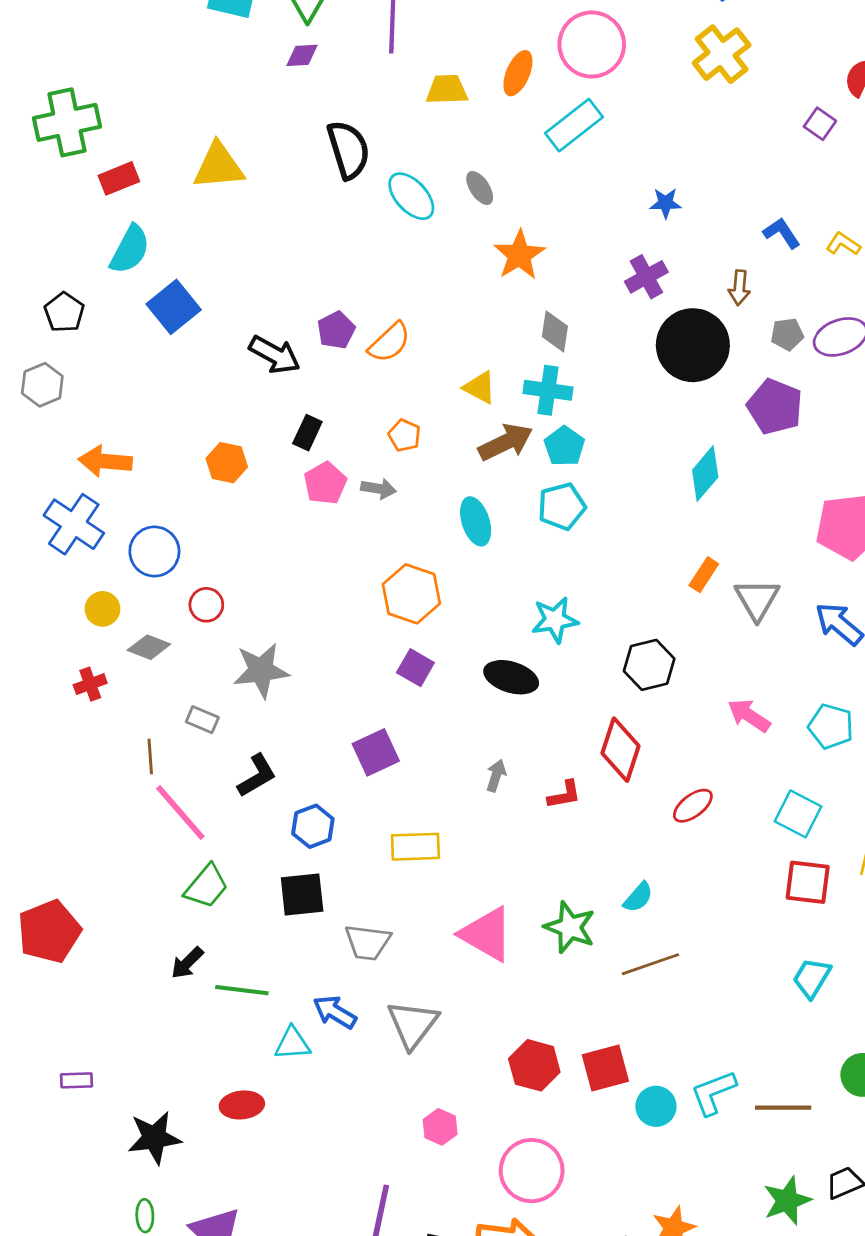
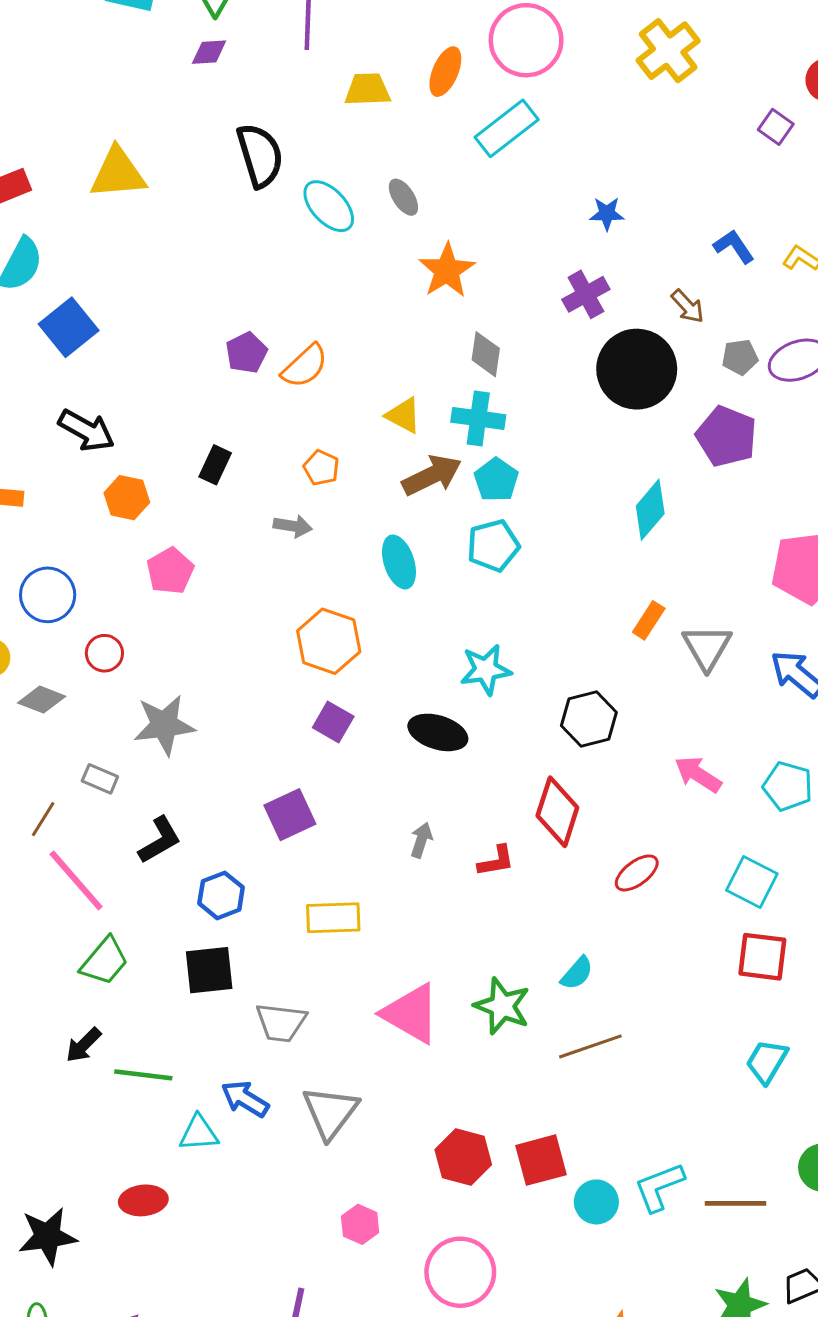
brown arrow: (739, 288) -> (688, 306), turned -48
black arrow: (275, 355) -> (86, 430), moved
pink pentagon: (325, 483) -> (170, 571), moved
brown line: (150, 756) -> (43, 819), turned 36

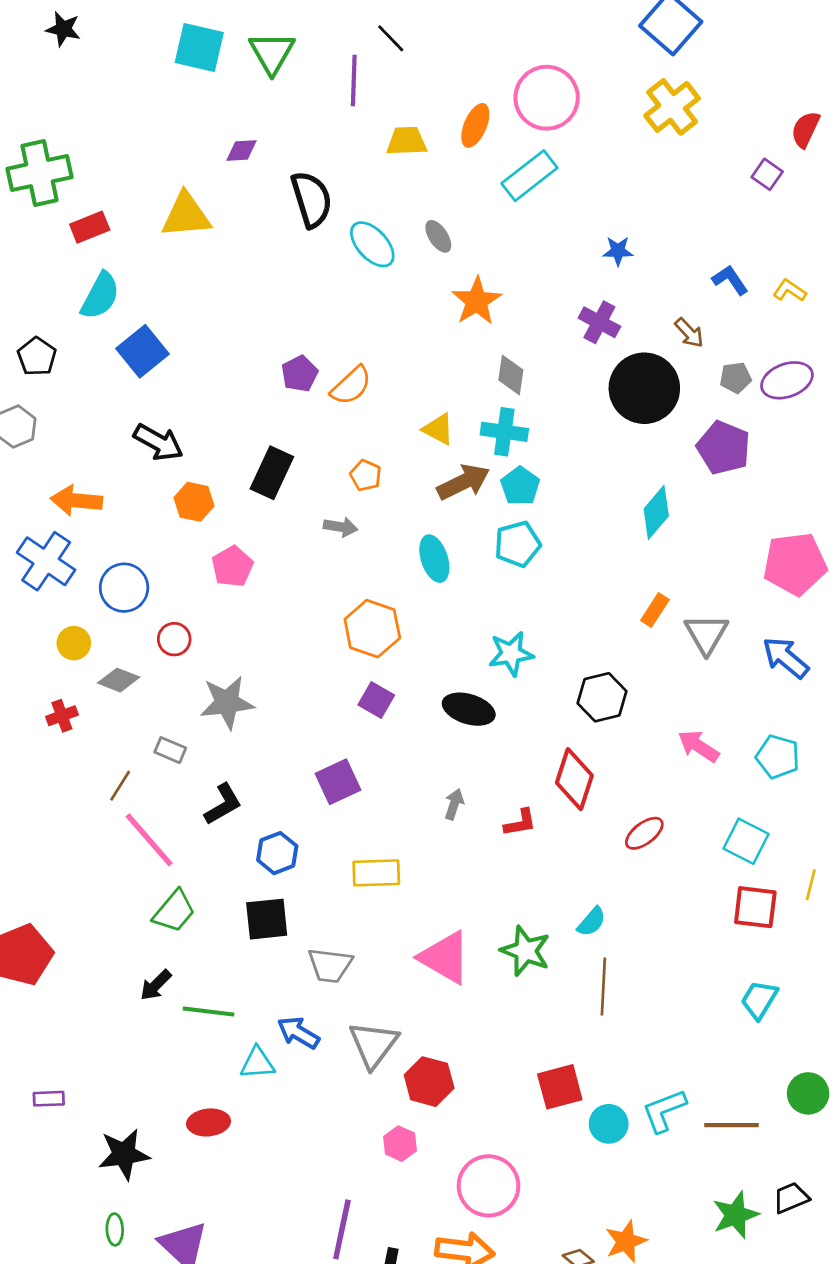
purple diamond: (209, 52) -> (242, 151), moved
purple cross: (586, 294) -> (599, 322), turned -33
black rectangle: (215, 465) -> (272, 473), size x1.5
brown line: (590, 1046) -> (603, 986), turned -68
red hexagon: (463, 1157) -> (429, 1082), moved

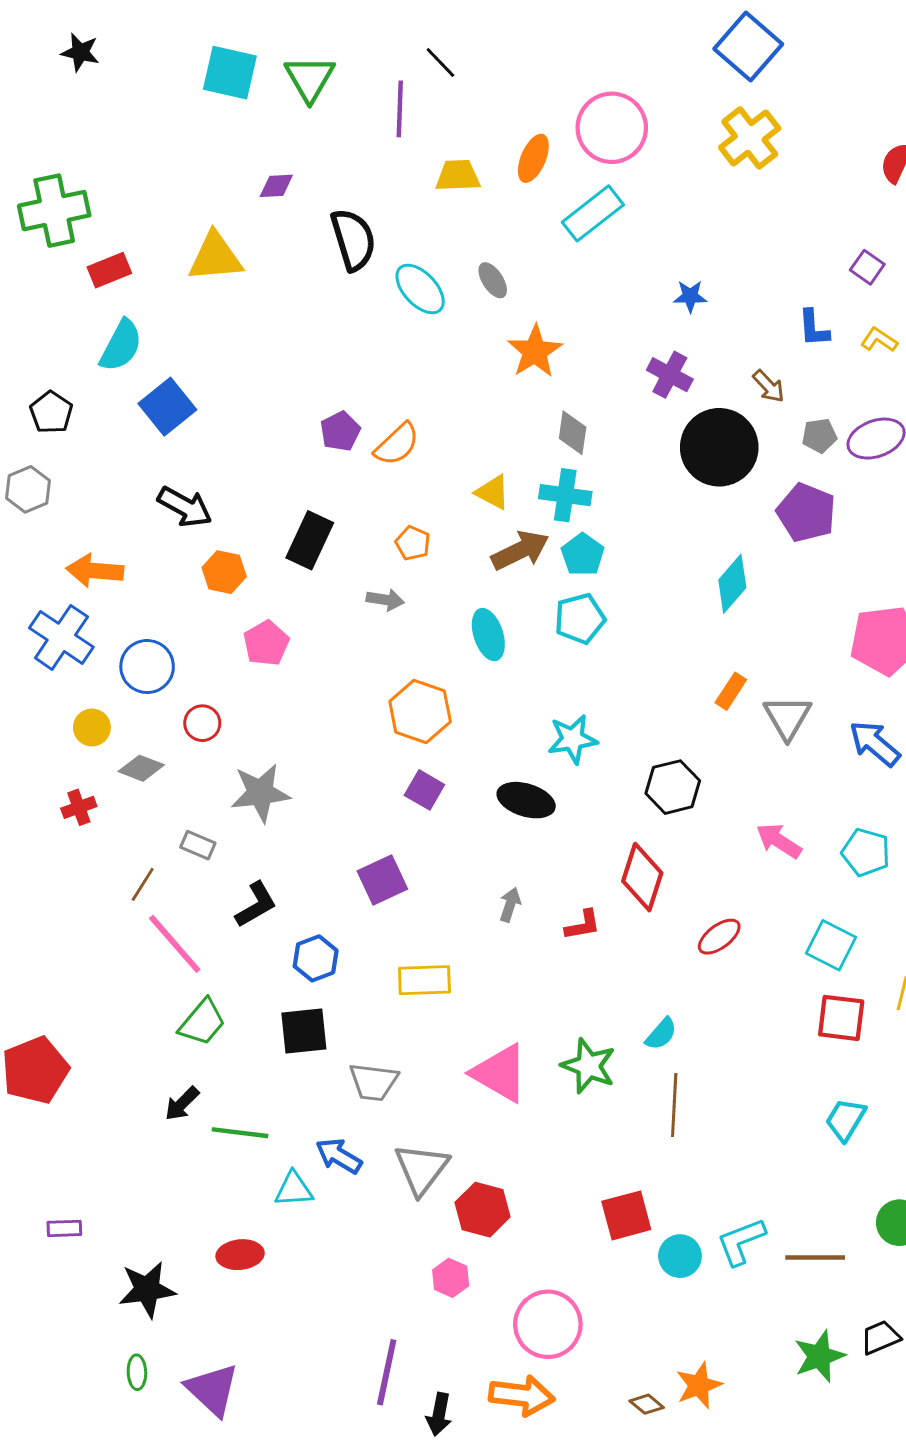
purple square: (767, 174) -> (867, 267), moved
blue L-shape: (730, 280) -> (814, 328), turned -150

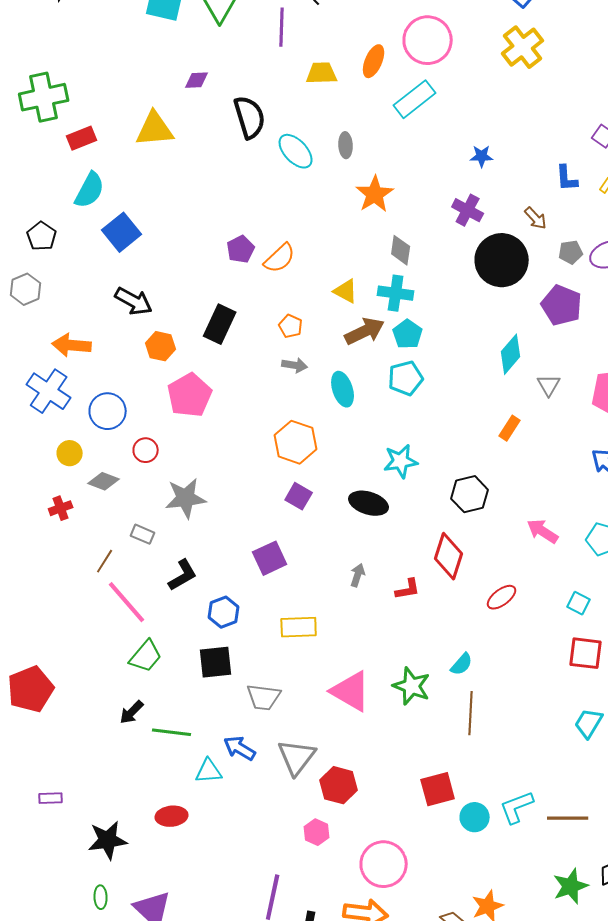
gray ellipse: (493, 280) -> (346, 145), turned 30
gray arrow: (385, 600) -> (295, 365), moved
pink pentagon: (266, 643) -> (190, 395), size x1.4
gray triangle: (787, 717) -> (549, 385), moved, size x0.7
cyan square: (831, 945) -> (579, 603), size x0.7

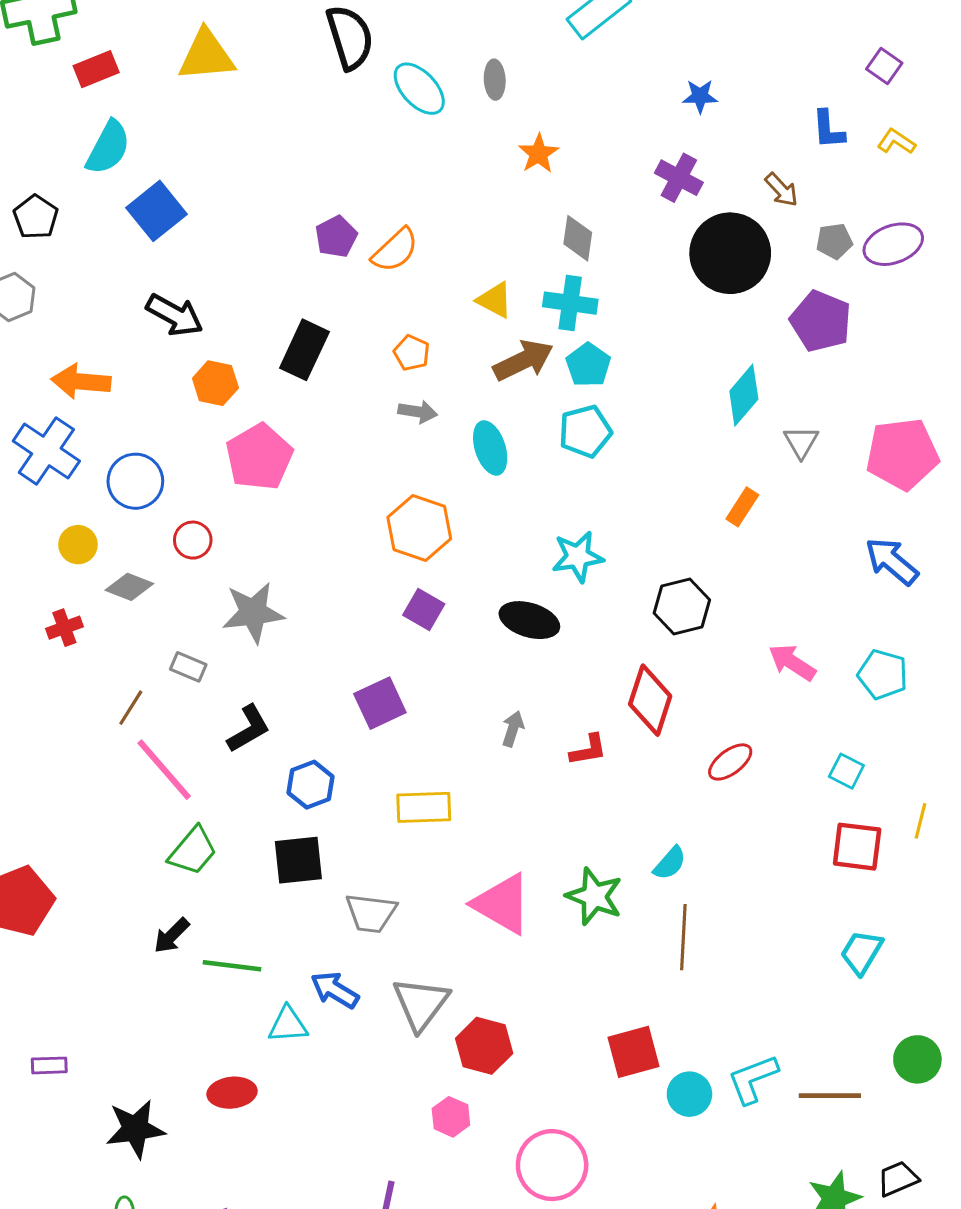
orange star: (375, 194) -> (538, 154), size x0.7

